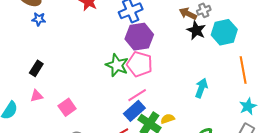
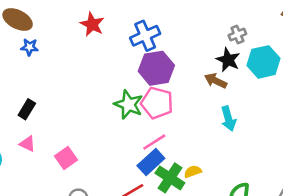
brown arrow: (188, 14) -> (216, 81), moved
cyan arrow: (201, 88) -> (228, 119), moved, turned 144
pink triangle: (37, 96) -> (27, 144), turned 40

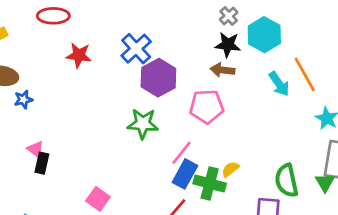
pink pentagon: (157, 103) -> (207, 107), moved
cyan arrow: (228, 119) -> (279, 84), moved
pink triangle: (27, 144) -> (36, 149), moved, turned 30

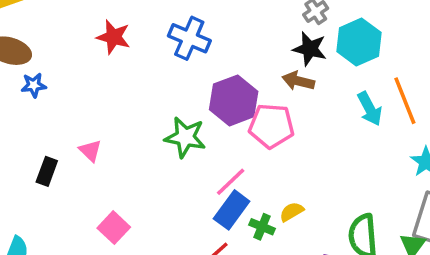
blue cross: (136, 49) -> (189, 38), turned -32
purple hexagon: (158, 78) -> (234, 100), moved
pink triangle: (36, 149) -> (90, 151), moved
green cross: (210, 183) -> (262, 227), size x0.6

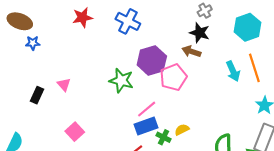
red star: (113, 37) -> (82, 17), turned -30
cyan hexagon: (359, 42) -> (247, 27), moved
pink pentagon: (271, 126) -> (173, 77), turned -30
blue rectangle: (232, 210) -> (146, 126), turned 30

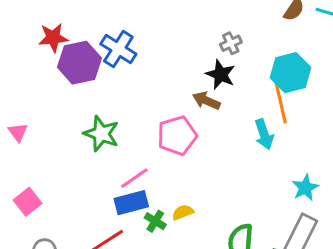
purple hexagon: (152, 61) -> (79, 63), moved
orange line: (254, 68) -> (281, 102), moved

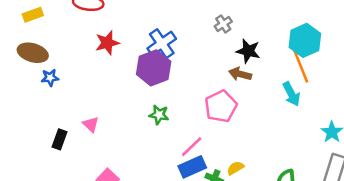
gray cross: (231, 43) -> (223, 24), moved
blue cross: (118, 49) -> (162, 44), turned 32
purple hexagon: (79, 63) -> (154, 68), moved
green star: (101, 134) -> (159, 115), size x0.7

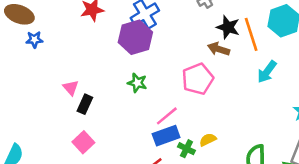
orange line: (301, 66) -> (251, 34), moved
cyan arrow: (291, 94) -> (267, 72), turned 60
black rectangle: (60, 139) -> (85, 104), moved

